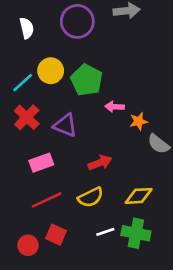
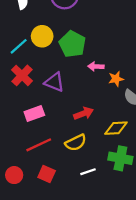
yellow diamond: (139, 196) -> (116, 128), moved
green cross: (136, 233) -> (120, 158), moved
red circle: (28, 245) -> (14, 175), moved

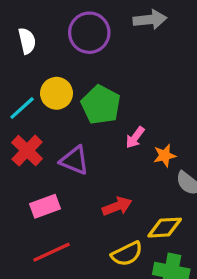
pink arrow: (96, 66) -> (135, 137), turned -56
yellow semicircle: (76, 143) -> (127, 254), moved

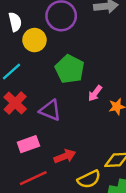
yellow circle: (57, 93) -> (34, 40), moved
red arrow: (117, 206) -> (65, 156), moved

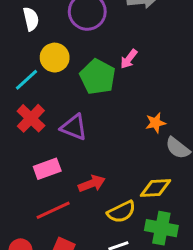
yellow circle: (34, 40) -> (55, 58), moved
pink arrow: (95, 93) -> (129, 59), moved

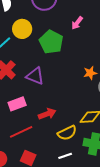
pink arrow: (129, 59) -> (77, 23), moved

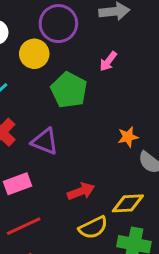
yellow circle: (22, 29) -> (34, 54), moved
red arrow: (47, 114) -> (81, 191), moved

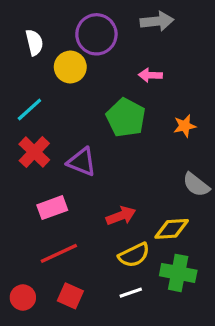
pink arrow: (108, 61) -> (150, 75), turned 55
green pentagon: (69, 90) -> (126, 118), moved
orange star: (128, 137) -> (185, 126), moved

